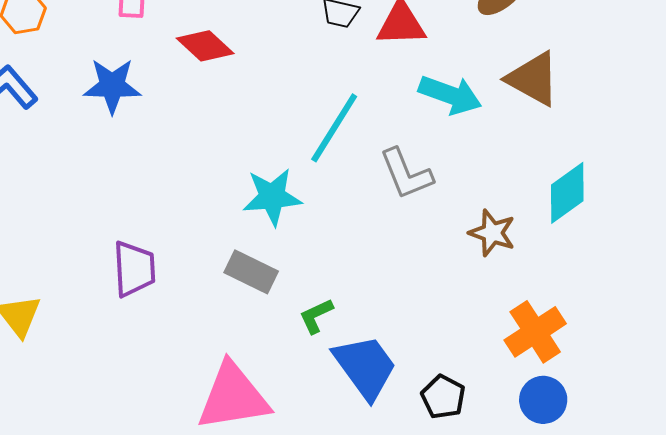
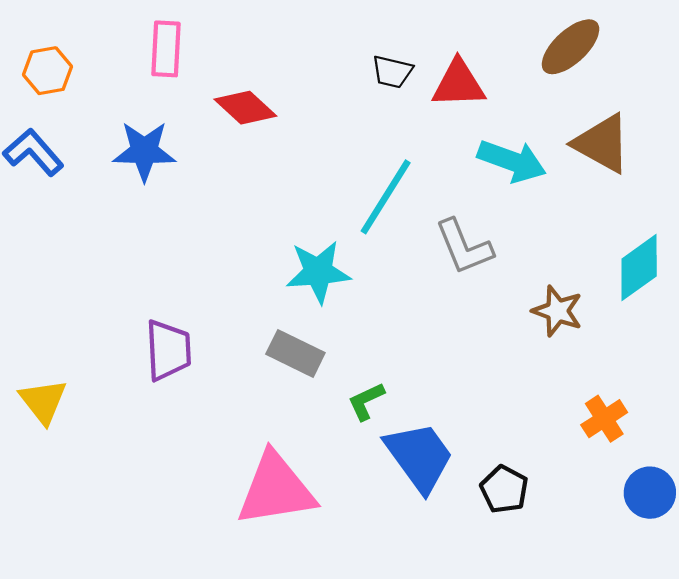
orange cross: (535, 332) -> (604, 419), size x0.7
blue circle: (543, 400) -> (650, 493), moved

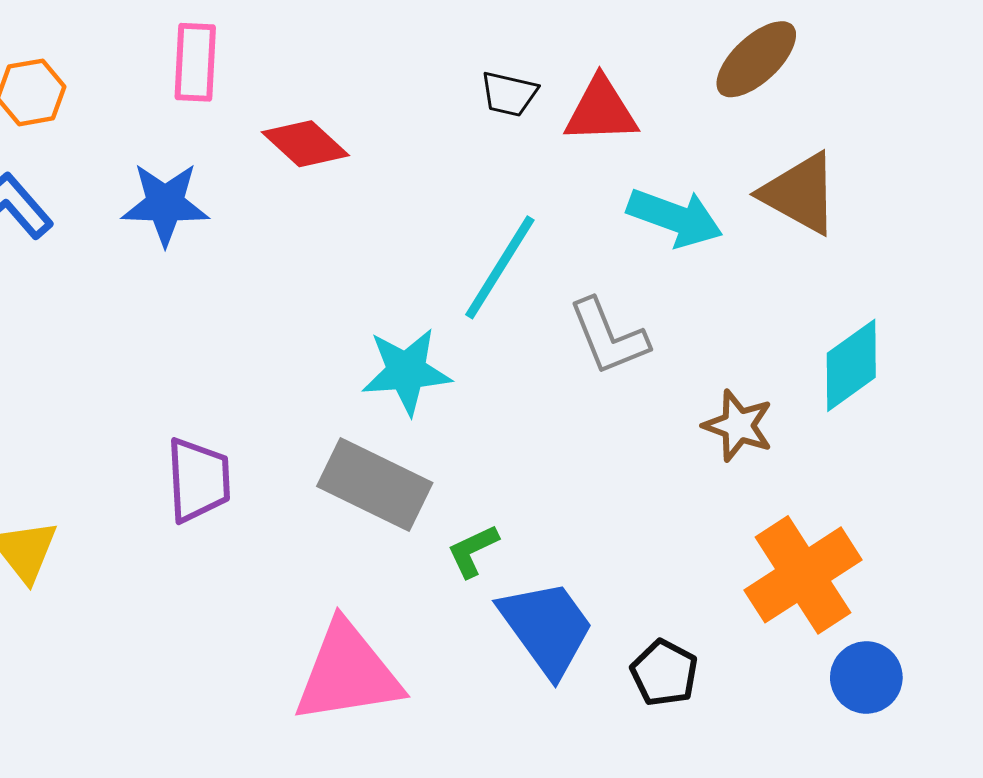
gray rectangle: (295, 353) -> (375, 484), size x1.4
orange cross: (604, 419) -> (803, 575), size x1.8

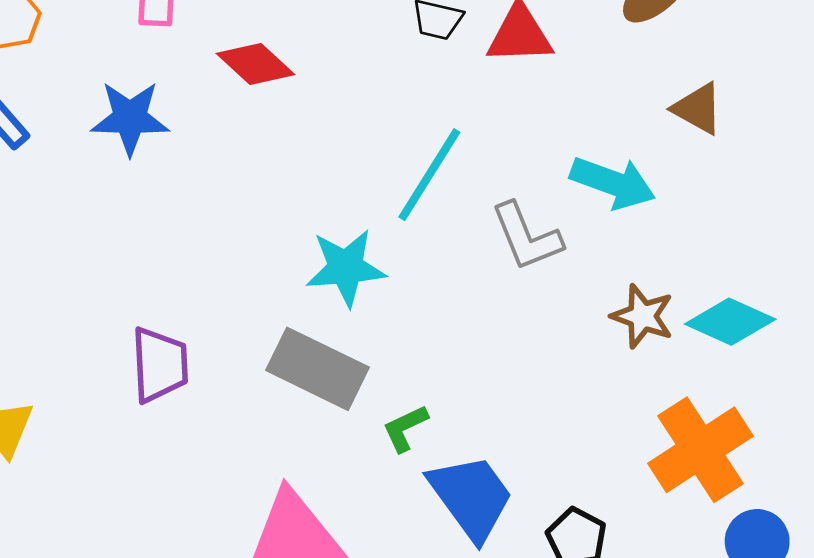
brown triangle: (800, 193) -> (698, 109), size x0.7
cyan arrow: (675, 218) -> (613, 183), moved
cyan diamond: (851, 365) -> (730, 322), moved, turned 60

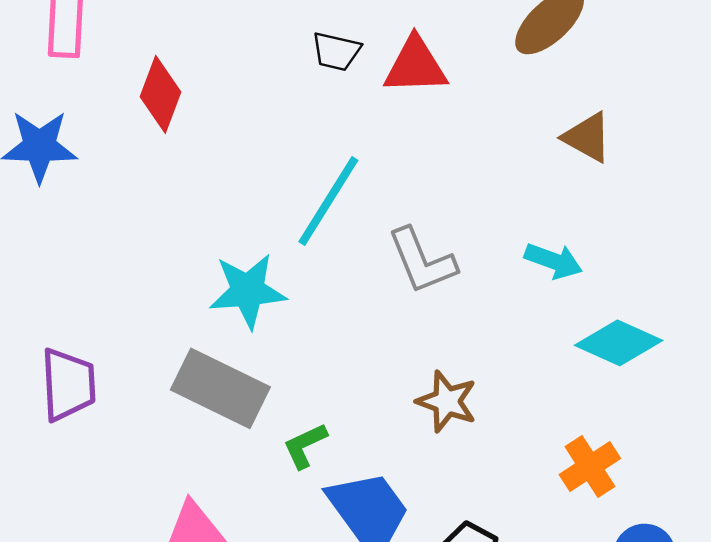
red diamond: (255, 64) -> (160, 94), turned 68
cyan arrow: (613, 183) -> (553, 261), moved, size x0.7
brown star: (642, 316) -> (447, 401), moved
orange cross: (700, 450) -> (590, 466), size x0.6

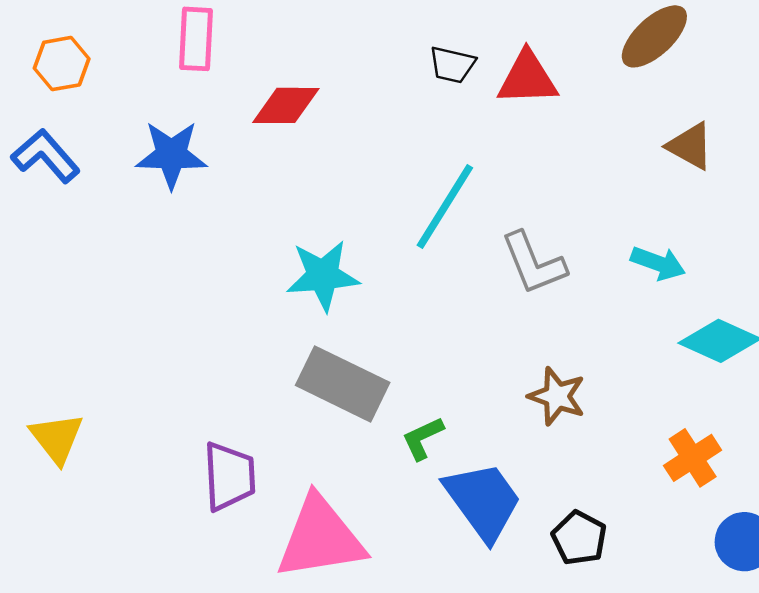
red diamond: (160, 94) -> (286, 105), turned 70
cyan star: (248, 291) -> (323, 275), moved
purple trapezoid: (68, 385) -> (229, 476), moved

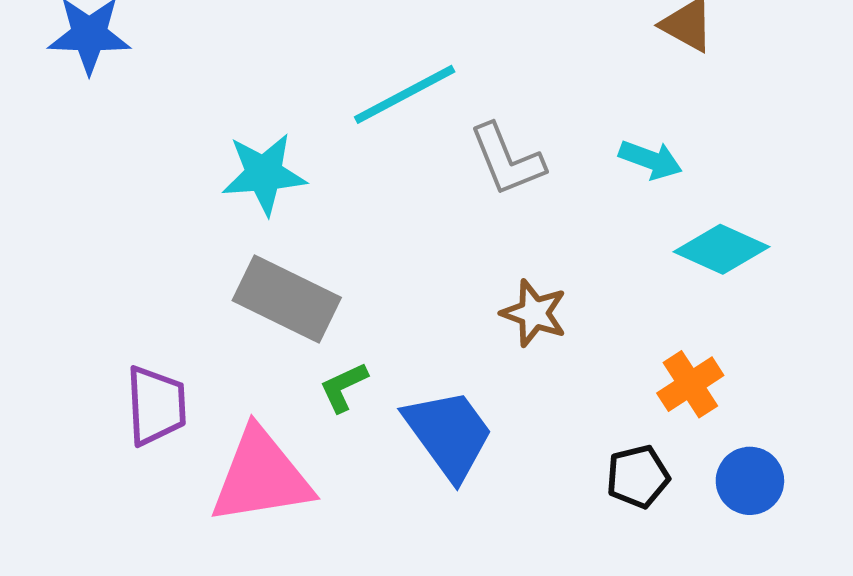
cyan line: (445, 206) -> (405, 94), turned 30
green L-shape: (423, 438) -> (344, 387), moved
black pentagon: (579, 538) -> (638, 477), moved, turned 30

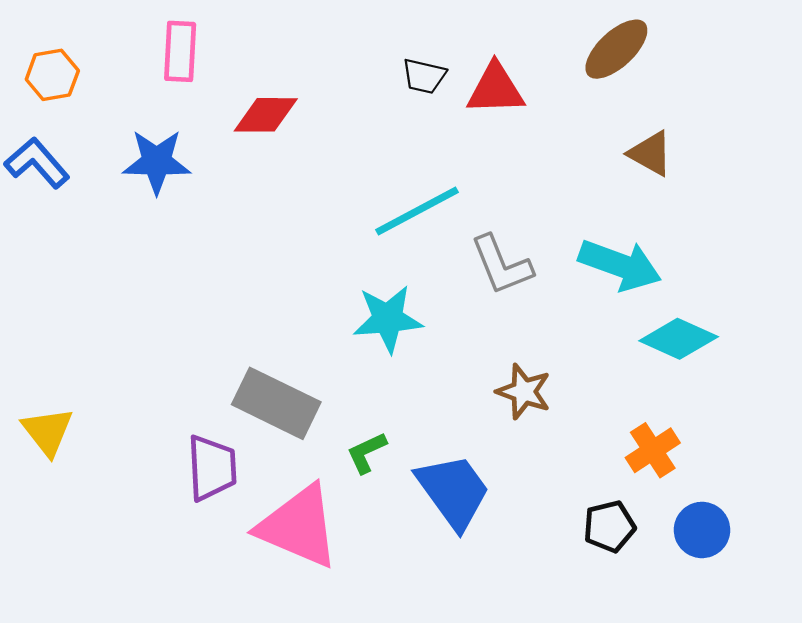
cyan arrow: (650, 160) -> (620, 265), size x1.6
cyan star: (264, 174) -> (388, 319), moved
gray rectangle: (287, 299) -> (276, 403), moved
pink triangle: (261, 477) -> (299, 526), turned 32

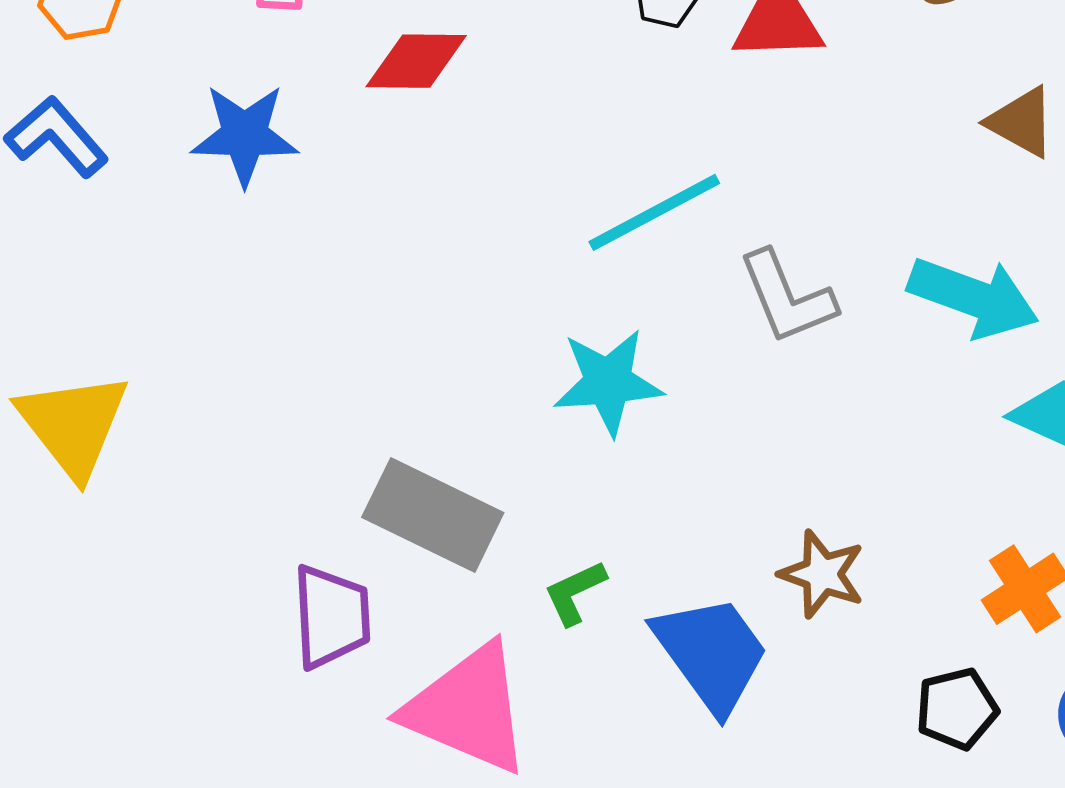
brown star: (524, 392) -> (822, 574), moved
yellow triangle: (48, 431) -> (73, 425), moved, size x1.4

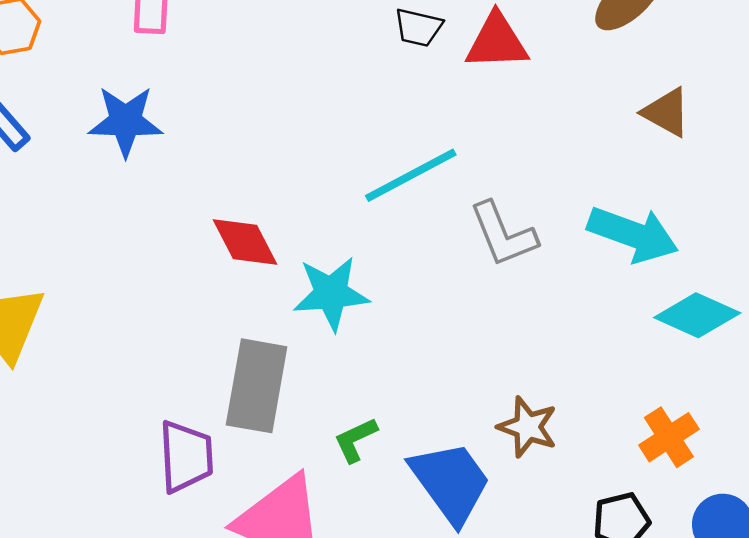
red diamond: (416, 61) -> (245, 242), moved, turned 62
cyan star: (608, 382) -> (331, 293), moved
gray rectangle: (433, 515) -> (257, 386), turned 74

